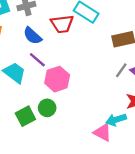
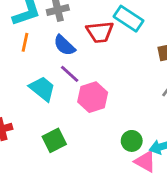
green circle: (47, 108) -> (132, 141), moved

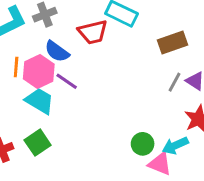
orange line: (25, 42) -> (16, 67), moved
pink hexagon: (93, 97) -> (39, 72), moved
green square: (54, 140) -> (38, 143), moved

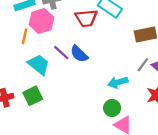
blue semicircle: (57, 51) -> (79, 54), moved
pink hexagon: (39, 72) -> (41, 21), moved
cyan arrow: (175, 146) -> (118, 82), moved

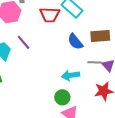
blue semicircle: (79, 54) -> (75, 42), moved
gray line: (143, 65) -> (95, 62), turned 48

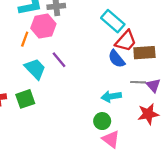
red trapezoid: (50, 15) -> (126, 41), moved, turned -50

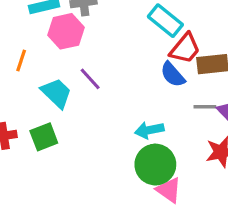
orange line: (25, 39) -> (21, 60), moved
cyan arrow: (111, 96) -> (149, 130), moved
green circle: (102, 121) -> (155, 165), size x1.6

